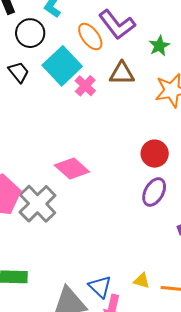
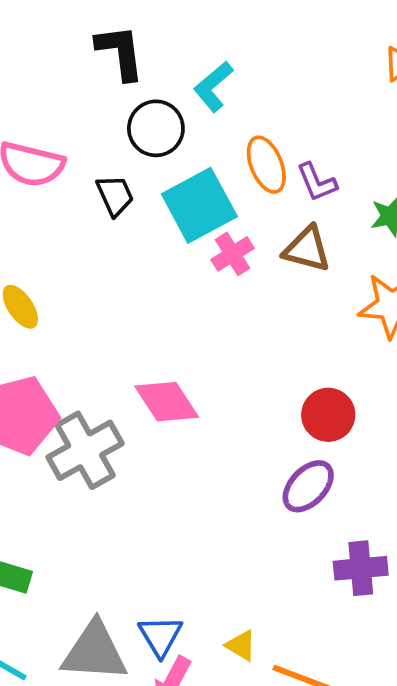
purple L-shape: (117, 25) -> (317, 182), moved, size x0.6

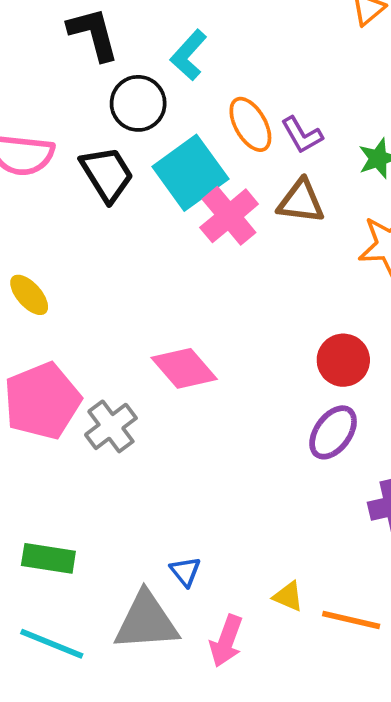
black trapezoid: (115, 195) -> (107, 174), size x1.4
pink cross: (232, 254) -> (229, 216), size x1.4
gray cross: (85, 450) -> (111, 426), size x0.7
blue triangle: (160, 636) -> (185, 571), moved, size x0.7

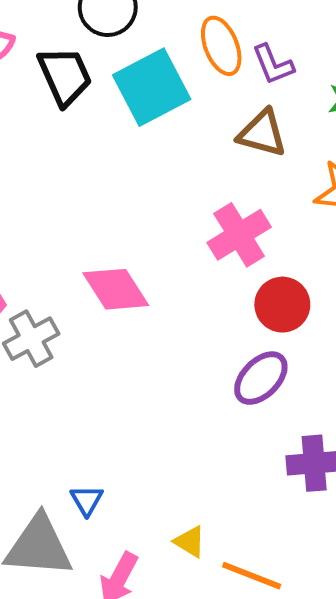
pink cross: (229, 216) -> (239, 235), moved

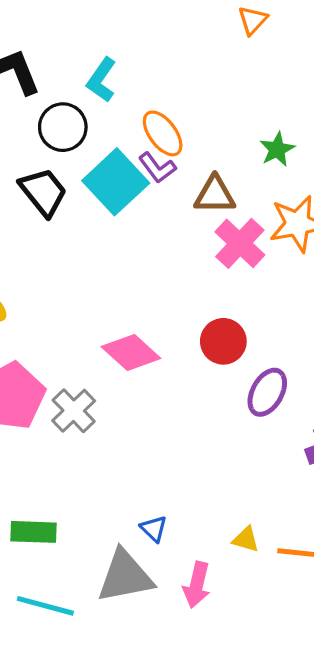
purple L-shape: (273, 65) -> (157, 168), moved
pink cross: (239, 235) -> (240, 243), moved
red circle: (282, 305) -> (223, 341), moved

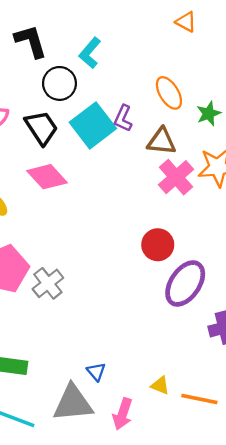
orange triangle: (253, 20) -> (186, 22), moved, turned -50
orange ellipse: (163, 133) -> (169, 93), moved
purple L-shape: (157, 168) -> (123, 118), turned 56
pink diamond: (131, 352) -> (47, 177), moved
purple ellipse: (267, 392) -> (185, 283), size x1.4

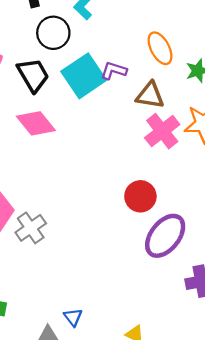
purple L-shape: (123, 118) -> (114, 71), turned 80

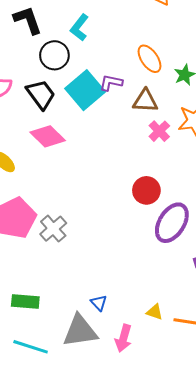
pink cross: (162, 131) -> (159, 131), size x0.7

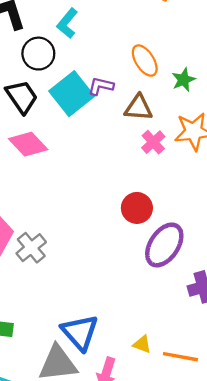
blue triangle: (99, 303) -> (80, 332), size x2.0

